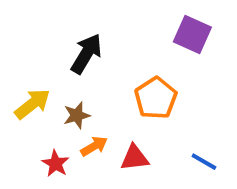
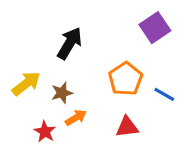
purple square: (192, 34) -> (155, 28), turned 32
red triangle: (135, 158) -> (127, 127), moved
blue line: (204, 162) -> (164, 94), moved

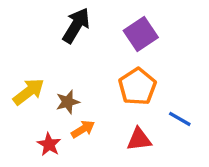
purple square: (155, 28) -> (141, 34), moved
black arrow: (70, 43) -> (76, 25), moved
blue line: (164, 94) -> (180, 119), moved

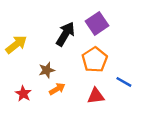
black arrow: (76, 25) -> (65, 34), moved
yellow arrow: (29, 92) -> (16, 44), moved
red star: (49, 144) -> (23, 94), moved

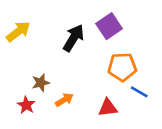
yellow arrow: (16, 44) -> (18, 31), moved
orange pentagon: (95, 60) -> (122, 67), moved, turned 30
brown star: (47, 70) -> (41, 83), moved

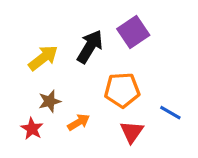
yellow arrow: (18, 31) -> (43, 58), moved
orange pentagon: (122, 67) -> (122, 90), moved
red triangle: (108, 108) -> (132, 132), turned -48

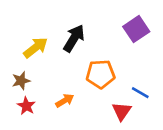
purple square: (133, 32) -> (136, 29), moved
brown star: (50, 101) -> (21, 81), moved
red triangle: (132, 132) -> (122, 111), moved

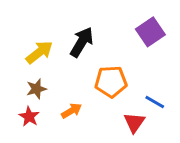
brown star: (21, 81) -> (36, 89), moved

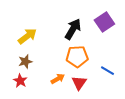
black arrow: (82, 42) -> (73, 29), moved
orange arrow: (71, 111) -> (58, 79), moved
red triangle: (134, 122) -> (79, 83), moved

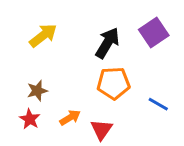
yellow arrow: (27, 36) -> (43, 35), moved
orange arrow: (58, 79) -> (70, 118), moved
red triangle: (79, 83) -> (101, 130), moved

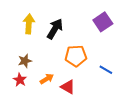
yellow arrow: (43, 35) -> (29, 24), turned -48
black arrow: (107, 43) -> (55, 29), moved
red triangle: (101, 130) -> (68, 87), turned -35

